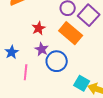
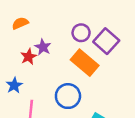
red star: (39, 28) -> (29, 57), moved
purple star: (42, 49) -> (43, 47), moved

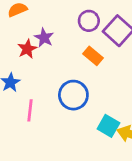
orange rectangle: (85, 63) -> (93, 56), size x0.6

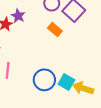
blue circle: (73, 95) -> (44, 80), moved

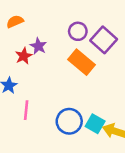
orange rectangle: (55, 29) -> (82, 62), size x1.5

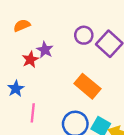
orange rectangle: (82, 62) -> (87, 86), moved

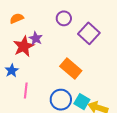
purple circle: (84, 35) -> (64, 18), moved
red star: (30, 59) -> (24, 46), size x1.5

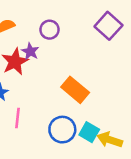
purple circle: (64, 18) -> (49, 30), moved
purple square: (89, 33) -> (108, 26), moved

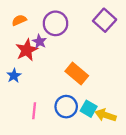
purple circle: (49, 30) -> (55, 23), size x1.5
pink line: (17, 118) -> (34, 111), moved

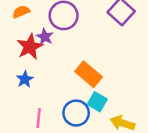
blue star: (14, 76) -> (25, 79), moved
cyan square: (89, 109) -> (97, 102), moved

